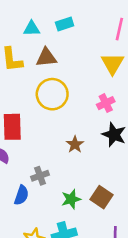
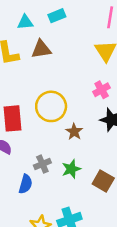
yellow circle: (52, 94) -> (51, 106), moved
green star: (71, 199) -> (71, 169), moved

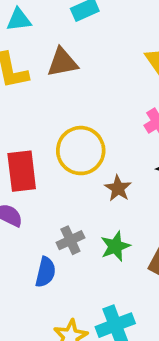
cyan triangle: (25, 22) -> (19, 20), moved

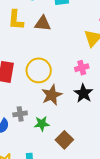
brown star: (118, 188) -> (52, 95), size x1.5

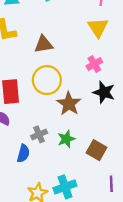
brown triangle: (43, 23) -> (44, 44), moved

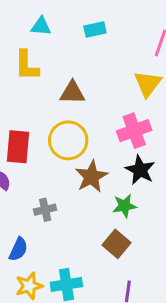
pink cross: (94, 64) -> (134, 131), size x1.5
green star: (66, 139) -> (125, 206), moved
blue semicircle: (23, 153) -> (18, 249), moved

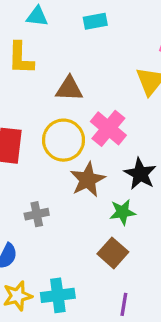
pink cross: (134, 131) -> (108, 128), moved, turned -32

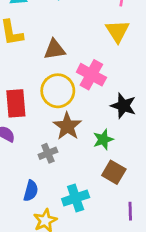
brown star: (88, 180) -> (67, 126), moved
green star: (122, 212) -> (103, 140), moved
cyan cross: (58, 295) -> (76, 198), moved

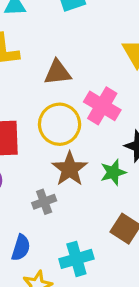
green star: (103, 140) -> (113, 172), moved

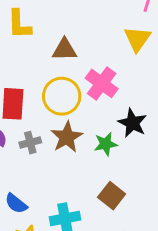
gray cross: (44, 202) -> (30, 143), moved
blue semicircle: (21, 248) -> (16, 204), turned 105

